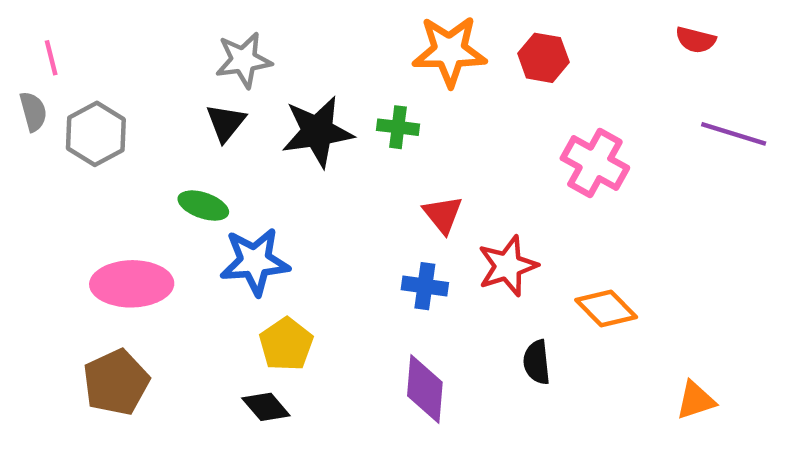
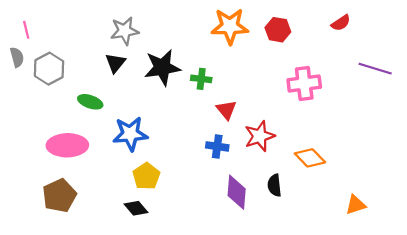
red semicircle: (696, 40) -> (341, 23), moved, turned -48
green cross: (398, 127) -> (201, 79), moved
pink cross: (595, 163) -> (304, 83), turned -36
green ellipse: (203, 206) -> (90, 102), moved
purple diamond: (425, 389) -> (237, 192), moved

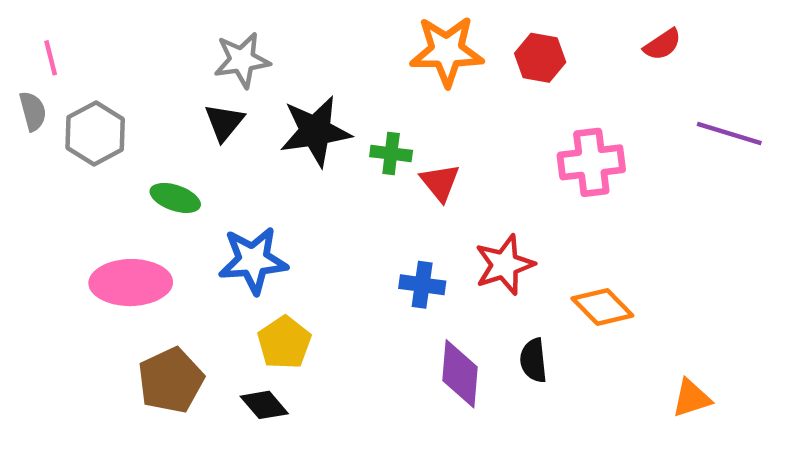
red triangle: (226, 110) -> (440, 182), moved
brown pentagon: (59, 196) -> (171, 380), moved

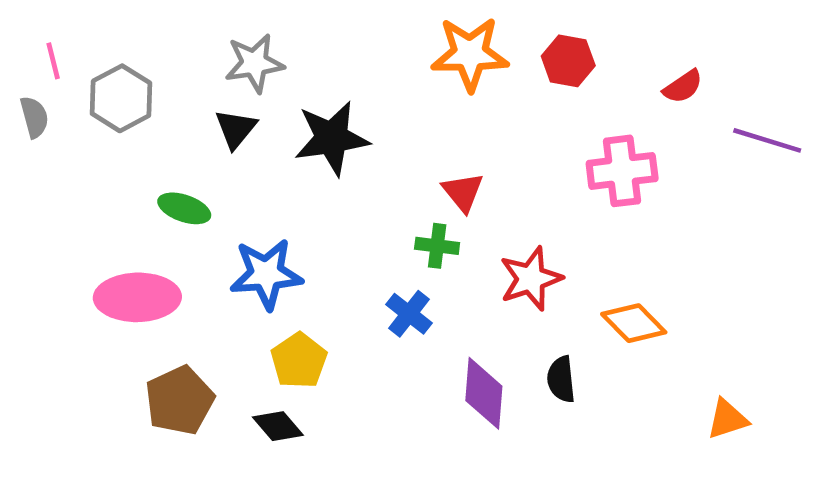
red semicircle: (663, 44) -> (683, 87), moved
gray hexagon: (95, 133) -> (121, 98), moved
green cross: (391, 153) -> (437, 246), moved
blue cross: (422, 285) -> (409, 314), moved, turned 30

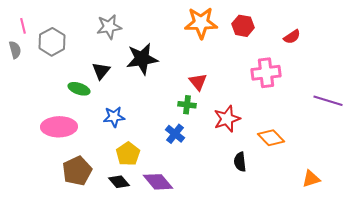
black triangle: (236, 129) -> (101, 71), moved
purple line: (767, 140) -> (328, 101), moved
blue star: (266, 274) -> (114, 117), size x0.7
purple diamond: (484, 393) -> (158, 182), moved, turned -44

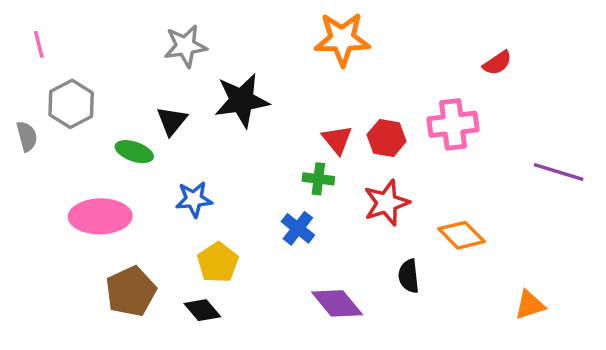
red hexagon: (243, 26) -> (387, 138), moved
gray hexagon: (52, 42) -> (71, 104), moved
gray semicircle: (15, 50) -> (27, 136), moved
purple diamond: (158, 182) -> (337, 303), moved

